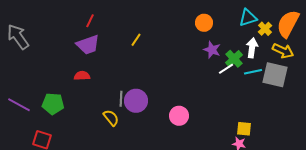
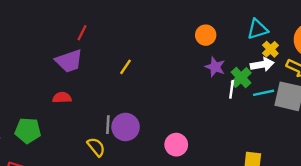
red line: (90, 21) -> (82, 33), moved
yellow cross: (265, 29) -> (270, 49), moved
yellow line: (136, 40) -> (126, 67), moved
white arrow: (252, 48) -> (262, 65), turned 72
white line: (226, 69) -> (232, 89), turned -49

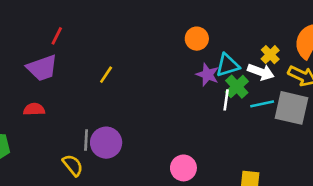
cyan triangle: (258, 29) -> (227, 65), moved
white arrow: (262, 65) -> (261, 72), turned 30
pink circle: (176, 145) -> (183, 168), moved

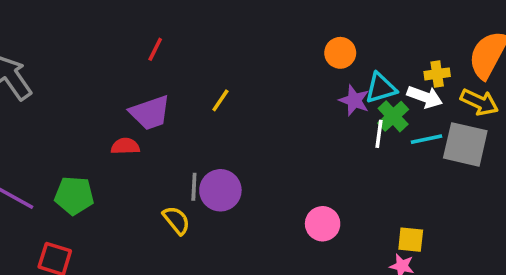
yellow cross: (270, 55) -> (437, 74), turned 36
purple trapezoid: (42, 68) -> (150, 113), moved

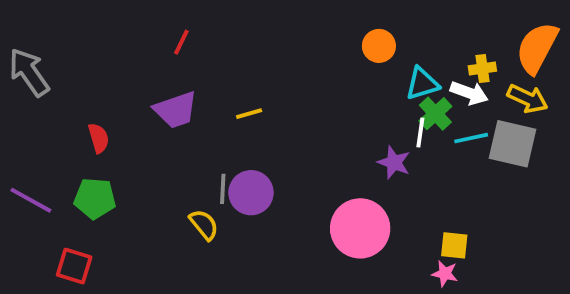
yellow line: (220, 100) -> (249, 114), moved, turned 40
purple star: (354, 100) -> (394, 163), moved
red semicircle: (125, 146) -> (99, 138), moved, turned 76
pink circle: (323, 224) -> (360, 228), size x1.6

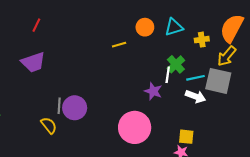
cyan triangle: (422, 84) -> (174, 27), moved
white arrow: (469, 93) -> (196, 96), moved
yellow arrow: (528, 99) -> (227, 56), turned 105
yellow line: (249, 114) -> (119, 45), moved

